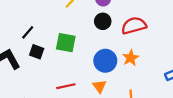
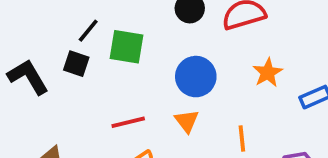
black line: (28, 32) -> (88, 31), moved
orange star: (131, 58) -> (268, 73), moved

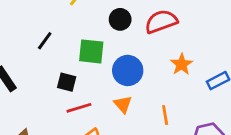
green square: (127, 47) -> (91, 51), moved
black square: (76, 64) -> (67, 82), moved

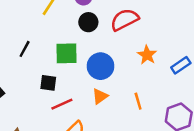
orange triangle: (123, 104) -> (100, 96), turned 42

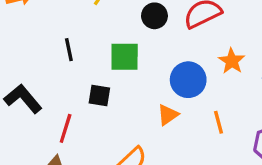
black line: (25, 49) -> (69, 50), turned -42
blue circle: (101, 66) -> (188, 80), moved
red line: (62, 104) -> (66, 128), moved, turned -50

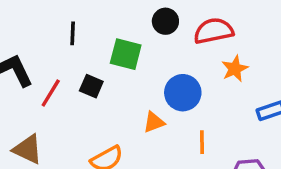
orange star: (232, 61) -> (235, 69), moved
red line: (66, 128) -> (51, 93), moved

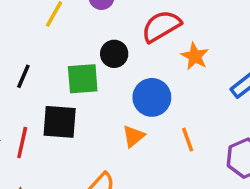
black circle: (165, 21) -> (114, 54), moved
black line: (73, 33) -> (23, 76), turned 40
black square: (91, 86) -> (60, 122), size x1.5

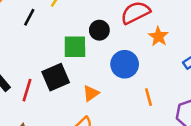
black line: (23, 76) -> (29, 17), moved
black square: (60, 122) -> (56, 77), turned -32
orange triangle: (133, 136) -> (91, 93), moved

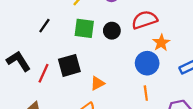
black line: (29, 17) -> (44, 26), moved
green square: (75, 47) -> (84, 28), moved
blue circle: (125, 64) -> (147, 63), moved

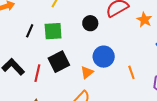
green square: (84, 28) -> (53, 31), moved
orange star: (161, 43) -> (144, 20), moved
blue circle: (147, 63) -> (104, 57), moved

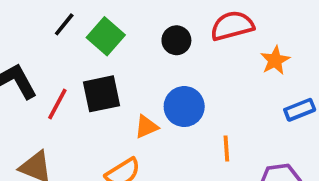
green square: (53, 31) -> (106, 36), turned 30

